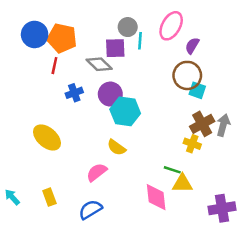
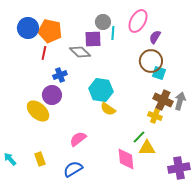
purple circle: (110, 94) -> (52, 95), moved
brown cross: (202, 124) -> (163, 100), turned -36
yellow semicircle: (116, 147) -> (108, 109), moved
green line: (172, 170) -> (139, 137), turned -64

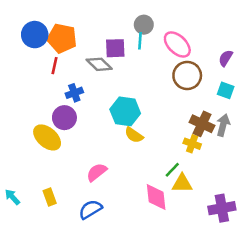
pink ellipse: (138, 21) -> (177, 44), moved, turned -75
gray circle: (103, 22) -> (144, 25), moved
purple semicircle: (155, 37) -> (226, 58), moved
cyan square: (159, 73) -> (226, 90), moved

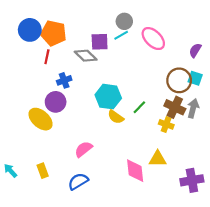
cyan line: (140, 41) -> (121, 35), turned 56
brown circle: (187, 75) -> (179, 80), moved
green line: (172, 170) -> (139, 107), moved

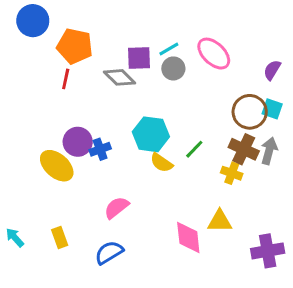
gray circle: (124, 21) -> (173, 68), moved
blue circle: (30, 30) -> (33, 21), moved
blue cross: (64, 80) -> (100, 149), moved

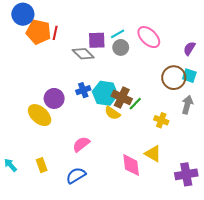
orange pentagon: (75, 46) -> (38, 32), moved
red line: (66, 79) -> (55, 33), moved
blue cross: (100, 149) -> (83, 90), moved
brown cross: (244, 149) -> (122, 97), moved
yellow triangle: (220, 221) -> (153, 154), turned 30

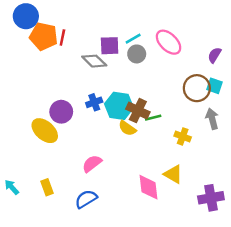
green line: (135, 104) -> (153, 118), turned 32
gray arrow: (187, 105) -> (212, 119), turned -30

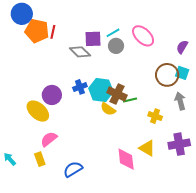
pink semicircle: (92, 164) -> (49, 139), moved
purple cross: (211, 198) -> (179, 144), moved

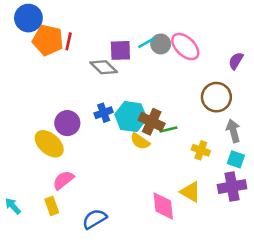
gray circle: (116, 46) -> (161, 44), moved
cyan square: (182, 73) -> (236, 159), moved

